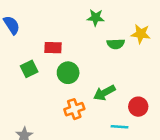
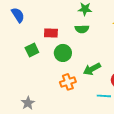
green semicircle: (116, 44) -> (82, 29), moved

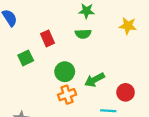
red rectangle: (51, 33) -> (48, 38), turned 64
green circle: (63, 53) -> (65, 72), moved

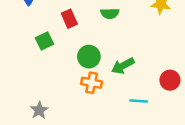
red circle: (126, 92) -> (170, 80), moved
orange cross: (67, 95) -> (92, 83), turned 30

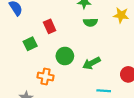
green semicircle: (110, 13) -> (90, 22), moved
orange cross: (92, 83) -> (45, 76), moved

